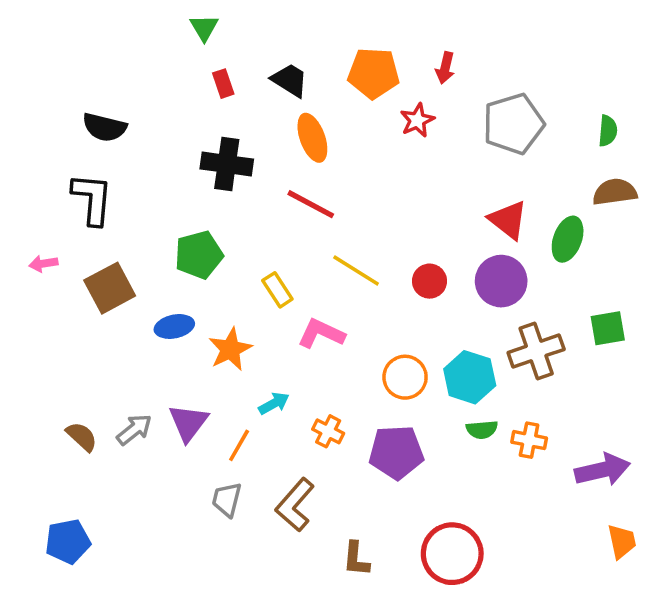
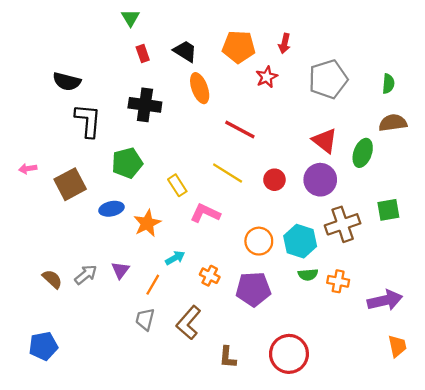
black L-shape: (92, 199) -> (88, 121), moved
red line: (311, 204) -> (240, 129), moved
purple triangle: (188, 423) -> (120, 270), size x0.7

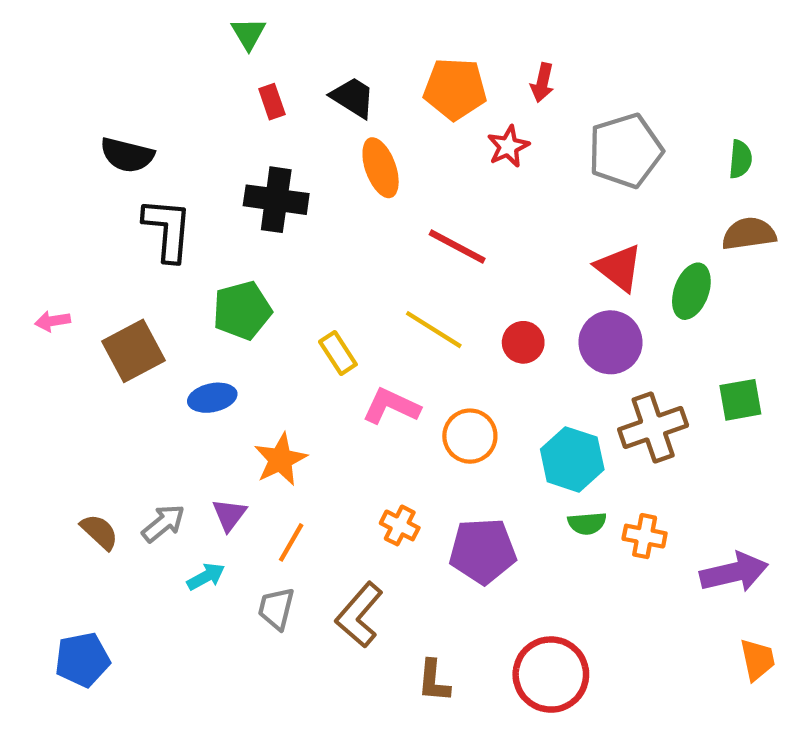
orange star: (147, 223) -> (280, 459), moved
orange circle: (259, 241) -> (470, 436), moved
cyan arrow: (175, 258) -> (206, 577), moved

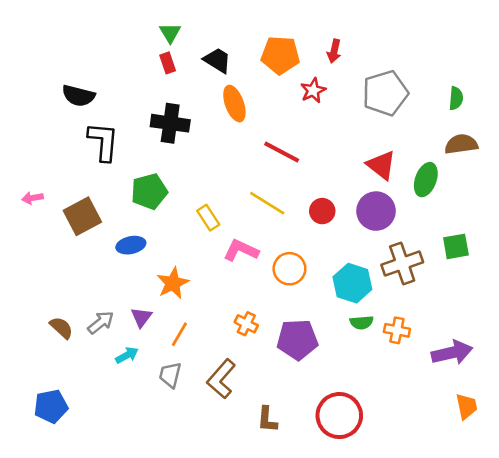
green triangle: (248, 34) -> (170, 33), moved

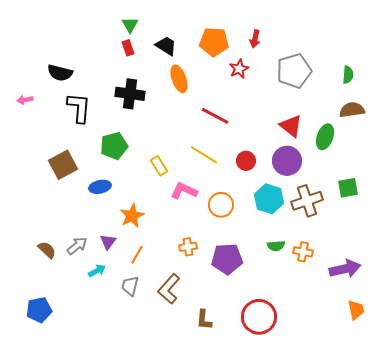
pink arrow: (33, 198) -> (25, 100), moved
cyan hexagon: (352, 283) -> (269, 199), moved
orange cross: (246, 324) -> (188, 247), turned -36

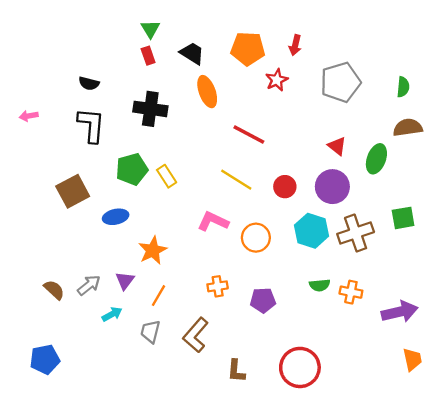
black semicircle: (60, 73) -> (89, 83), moved, size x0.7
red triangle: (291, 126) -> (337, 146), size x0.7
yellow rectangle: (159, 166) -> (167, 176), moved
purple pentagon: (227, 259) -> (263, 300), size x0.7

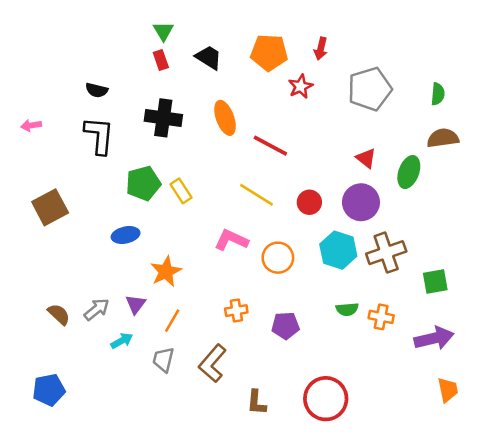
orange ellipse: (207, 92) -> (225, 118), moved
brown square: (73, 191) -> (50, 207), moved
green square: (403, 218) -> (435, 282), moved

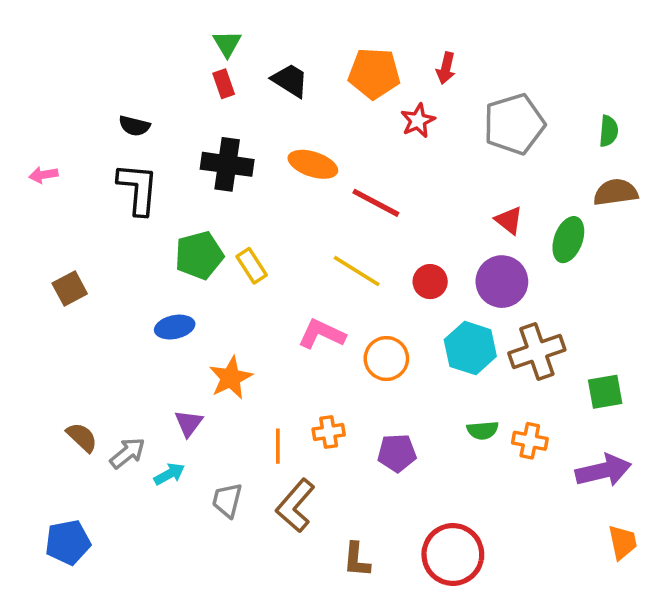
orange ellipse: (225, 118) -> (313, 164), turned -52
brown square: (50, 207) -> (70, 289), size x0.7
gray arrow: (97, 309) -> (127, 453), moved
orange line: (172, 321) -> (278, 446), moved, turned -30

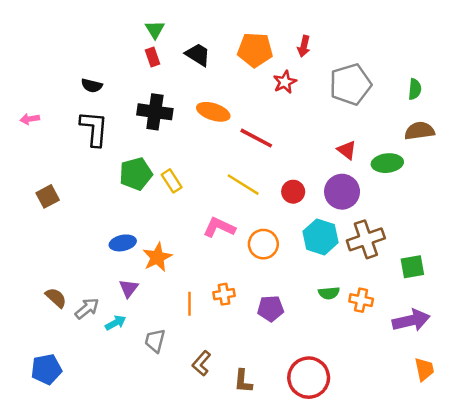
green ellipse: (568, 240) -> (387, 163), turned 64
blue ellipse: (175, 327) -> (123, 243), moved
brown L-shape: (295, 506) -> (201, 363), moved, size x0.7

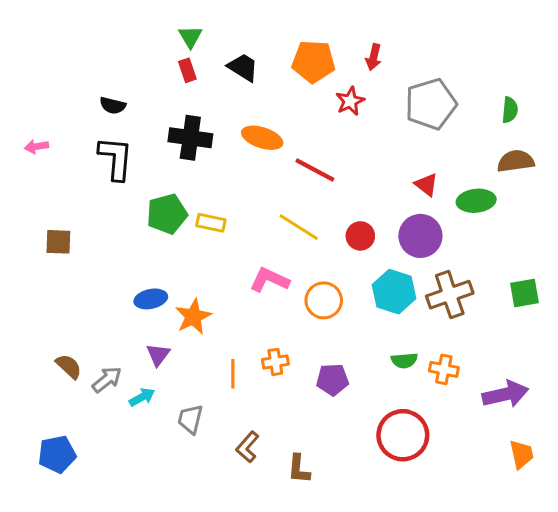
yellow rectangle: (172, 181) -> (211, 223), turned -45
brown square: (48, 196) -> (58, 242), turned 30
green square: (412, 267) -> (524, 293), moved
red circle: (309, 378) -> (403, 435), moved

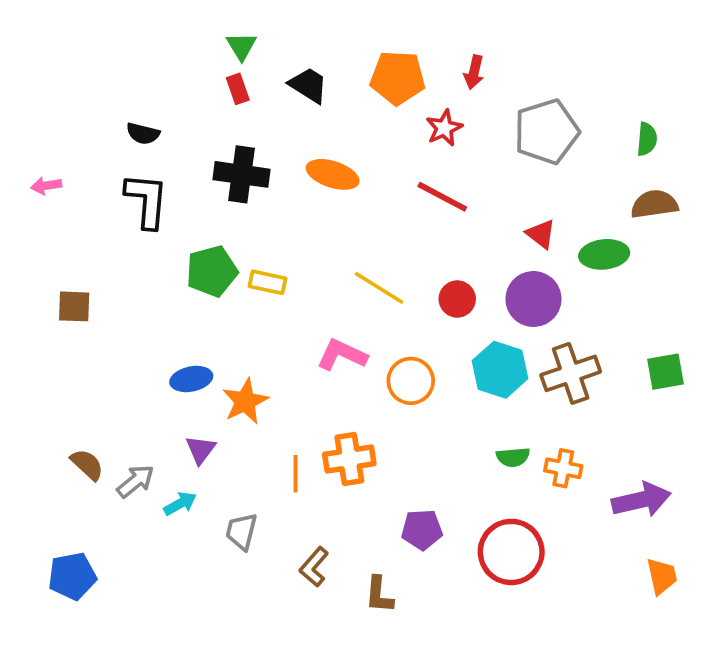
red line: (315, 170) -> (442, 197), moved
orange cross: (275, 362) -> (349, 459), size x1.5
purple pentagon: (332, 380) -> (422, 530), moved

